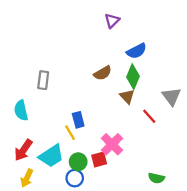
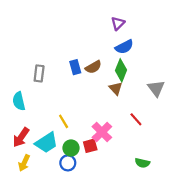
purple triangle: (112, 21) -> (118, 23), moved
red line: (149, 116) -> (136, 119), moved
blue rectangle: (78, 120) -> (75, 67), moved

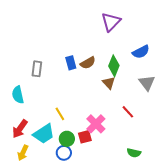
purple triangle: (118, 23) -> (111, 22), size x1.5
blue semicircle: (124, 47) -> (141, 52), moved

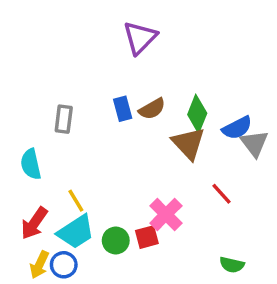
purple triangle: (111, 22) -> (140, 38), moved
blue semicircle: (141, 52) -> (237, 128), moved
brown triangle: (109, 83) -> (189, 143), size x1.5
yellow line: (60, 114) -> (76, 201), moved
blue circle: (64, 153) -> (64, 265), moved

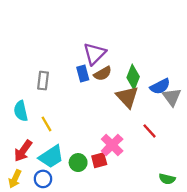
purple triangle: (140, 38) -> (94, 54), moved
yellow line: (76, 201) -> (46, 124), moved
yellow arrow: (39, 265) -> (15, 179), moved
green semicircle: (232, 265) -> (167, 179), moved

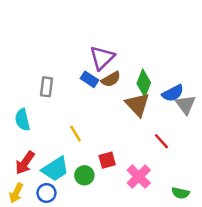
blue rectangle: (83, 74) -> (89, 79), turned -42
yellow line: (46, 124) -> (76, 134), moved
pink cross: (112, 145) -> (139, 177), moved
red square: (99, 160) -> (107, 160), moved

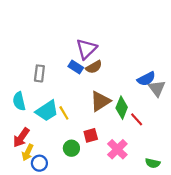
green diamond: (144, 83) -> (122, 108), moved
brown triangle: (137, 105) -> (100, 101), moved, turned 40
cyan trapezoid: (55, 169) -> (47, 111), moved
yellow arrow: (16, 193) -> (28, 152), moved

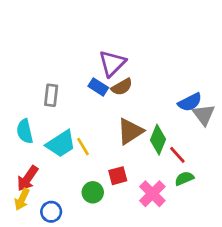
yellow arrow: (28, 152) -> (22, 199), moved
green semicircle: (153, 163) -> (184, 178), moved, turned 144

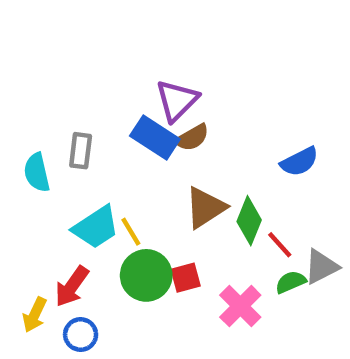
blue rectangle: (98, 87) -> (155, 138), size x1.5
gray triangle: (204, 115) -> (321, 267), moved, turned 40
cyan semicircle: (25, 131) -> (37, 173), moved
red arrow: (28, 178) -> (72, 286), moved
green circle: (93, 192) -> (146, 275), moved, size x1.5

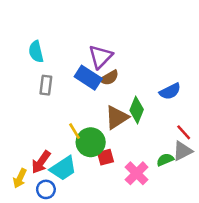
cyan semicircle: (37, 173) -> (36, 52), moved
green diamond: (249, 221) -> (137, 110), moved
cyan trapezoid: (96, 227) -> (63, 168), moved
red line: (280, 245) -> (184, 132), moved
green circle: (146, 275) -> (91, 142), moved

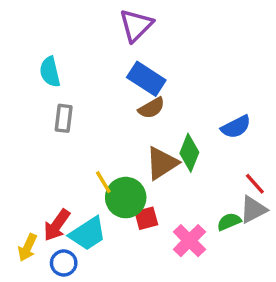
purple triangle: (101, 57) -> (136, 25), moved
blue rectangle: (88, 78) -> (146, 79), moved

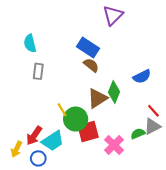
purple triangle: (136, 25) -> (113, 15), moved
brown semicircle: (152, 108) -> (91, 65), turned -112
red square: (146, 218) -> (88, 131), size x1.5

